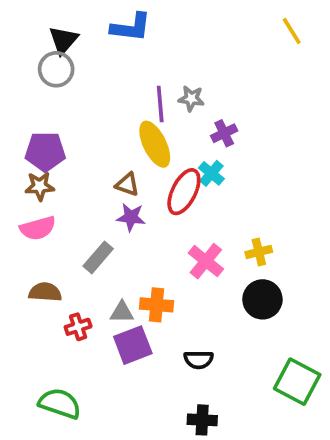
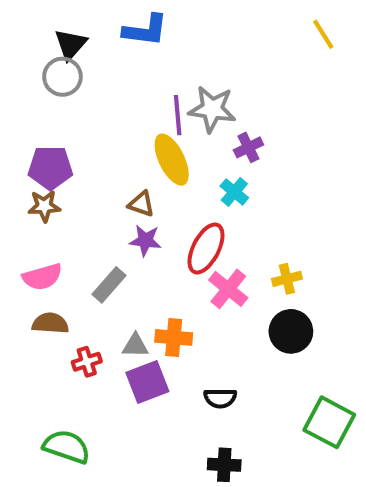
gray star: (191, 99) -> (212, 109), size x1.6
red ellipse: (184, 192) -> (206, 249), moved
pink semicircle: (38, 228) -> (42, 277), moved

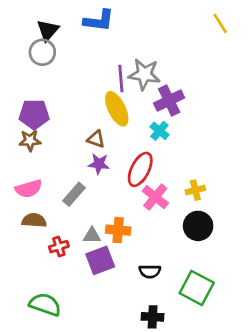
purple cross: (248, 147) -> (169, 101), size x1.5
green square: (329, 422) -> (197, 288), moved

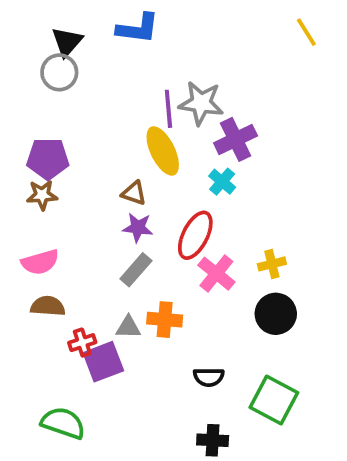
gray rectangle: (74, 194) -> (136, 270), moved
purple square: (100, 260) -> (103, 362), moved

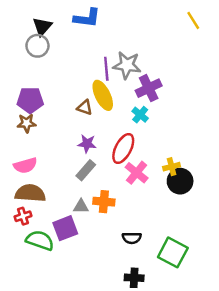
brown triangle: (134, 193) -> (85, 107), moved
brown semicircle: (48, 306) -> (30, 193), size x1.4
black circle: (276, 314) -> (180, 181), moved
red cross: (82, 343) -> (23, 216), moved
green semicircle: (63, 423) -> (40, 240), moved

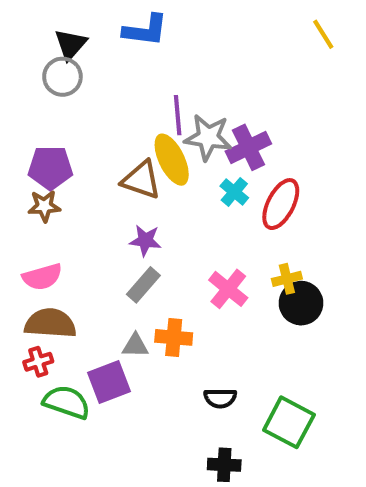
gray star: (127, 65) -> (208, 137), moved
brown triangle: (85, 107) -> (141, 180), size x1.5
red ellipse: (123, 148) -> (281, 204), moved

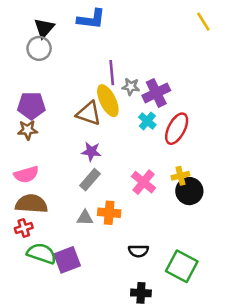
gray star: (208, 137) -> (131, 87), size x0.6
purple square: (109, 382) -> (67, 260), moved

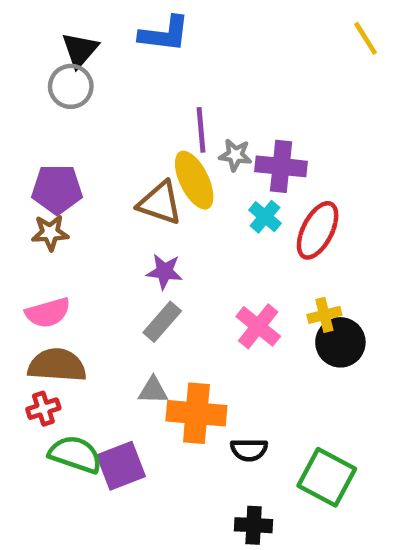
purple cross: (156, 93) -> (281, 166), turned 32
orange cross: (109, 213) -> (196, 413), moved, size x1.4

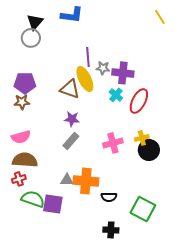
pink cross: (258, 326) -> (113, 143), turned 36
gray triangle: (153, 390) -> (67, 180), moved
purple square: (121, 466) -> (53, 204), turned 30

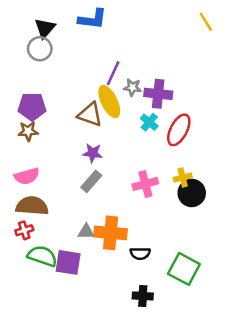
purple line: (88, 57) -> (113, 73), turned 30

